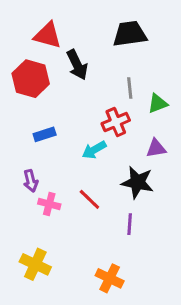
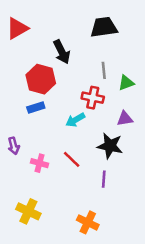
red triangle: (48, 35) -> (17, 28), moved, turned -45
red hexagon: (31, 79) -> (41, 79), moved
red cross: (116, 122) -> (93, 98), turned 35
purple arrow: (31, 181) -> (14, 146), moved

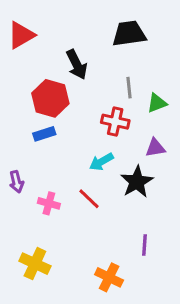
cyan arrow: (75, 120) -> (101, 162), moved
black star: (110, 146) -> (137, 182), turned 30
purple line: (104, 179) -> (145, 245), moved

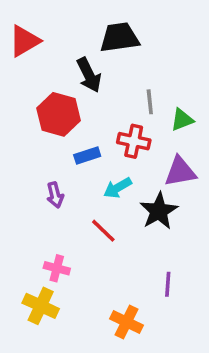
black trapezoid: (129, 34) -> (119, 37), moved
blue rectangle: (44, 134) -> (87, 156), moved
purple triangle: (155, 148) -> (180, 172), size x1.4
purple arrow: (16, 182) -> (55, 195), moved
pink cross: (49, 203) -> (57, 268), moved

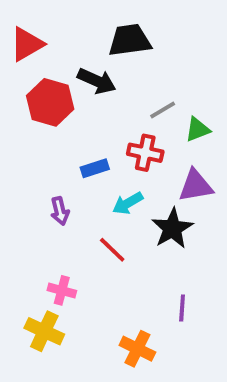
black arrow: (89, 75) -> (97, 81), turned -40
gray line: (150, 102) -> (163, 110), turned 65
red hexagon: (59, 114) -> (50, 102), moved

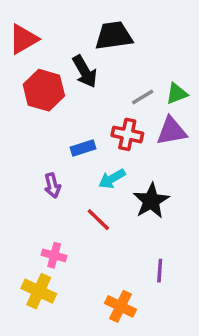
black arrow: (97, 81) -> (85, 71), turned 36
green triangle: (198, 129) -> (177, 94), moved
purple triangle: (196, 186) -> (172, 131), moved

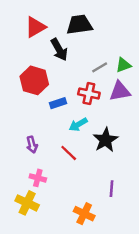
red triangle: (23, 39) -> (35, 27), moved
red hexagon: (44, 90) -> (34, 80), moved
purple arrow: (52, 186) -> (32, 145), moved

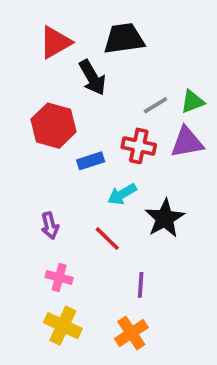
purple line: (111, 189) -> (141, 285), moved
yellow cross: (27, 203) -> (63, 326), moved
orange cross: (84, 214) -> (131, 333), turned 30

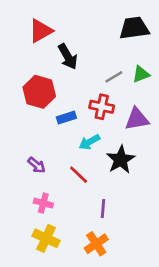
black trapezoid: (124, 39) -> (134, 28), moved
purple triangle: (187, 142) -> (137, 119), moved
purple arrow: (50, 226) -> (37, 165), turned -36

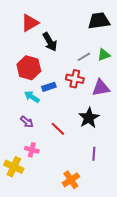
cyan arrow: (89, 142) -> (32, 97), moved, turned 63
purple line: (103, 208) -> (94, 154), moved
yellow cross: (46, 238) -> (14, 167), moved

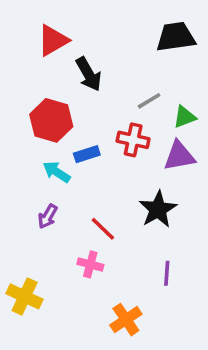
green triangle: (104, 55) -> (185, 117), moved
purple arrow: (27, 122) -> (48, 216), turned 80
pink cross: (32, 150) -> (90, 264), moved

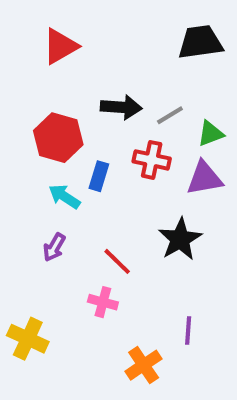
black arrow: (89, 74) -> (121, 107), moved, turned -56
blue rectangle: (87, 154) -> (99, 176), turned -55
purple line: (167, 273) -> (188, 331), moved

